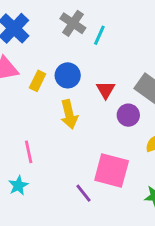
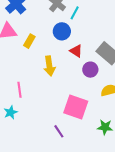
blue circle: (68, 75) -> (62, 31), moved
red triangle: (106, 90) -> (76, 51), turned -32
purple line: (84, 193) -> (59, 131), moved

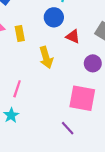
yellow rectangle: (29, 41) -> (20, 34), turned -32
purple circle: (90, 70) -> (93, 63), moved
pink line: (19, 90) -> (17, 89), turned 35

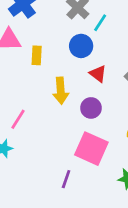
purple circle: (93, 63) -> (91, 108), moved
purple line: (68, 128) -> (66, 179), turned 48

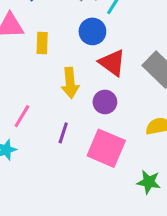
red triangle: (98, 74) -> (112, 63), size x1.4
purple line: (66, 179) -> (63, 133), moved

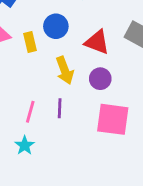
blue circle: (92, 31) -> (56, 26), moved
purple line: (63, 133) -> (60, 108), moved

